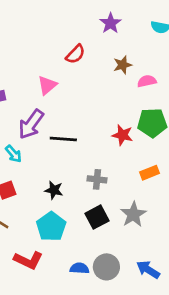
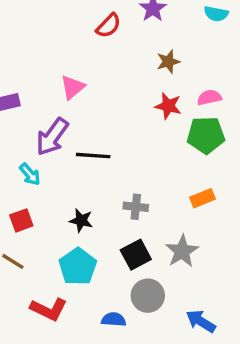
red semicircle: (75, 54) -> (108, 26), moved
pink semicircle: (147, 81) -> (209, 97), moved
red star: (123, 135) -> (168, 106), moved
gray circle: (106, 267) -> (148, 296), moved

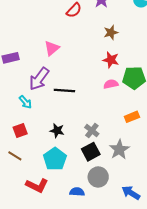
pink semicircle: (209, 97) -> (111, 84), moved
gray cross: (136, 207) -> (92, 131), moved, turned 32

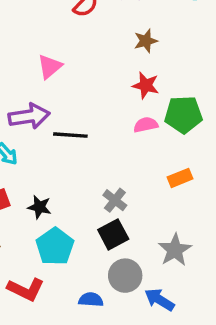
purple arrow: (39, 79) -> (29, 116), turned -135
black star: (57, 131) -> (39, 207), moved
gray star: (119, 150) -> (175, 250), moved
blue arrow: (131, 193) -> (159, 300), moved

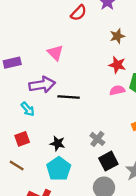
pink triangle: (50, 67) -> (55, 53), turned -35
black star: (39, 207) -> (58, 143), moved
black square: (113, 234) -> (108, 161), moved

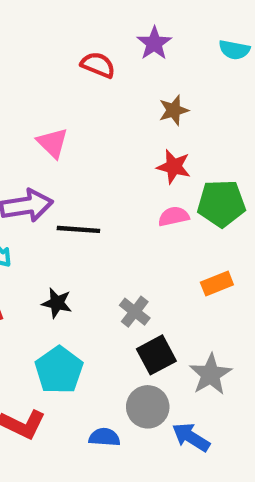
red semicircle: (79, 13) -> (98, 65), turned -112
black star: (58, 143) -> (57, 303), moved

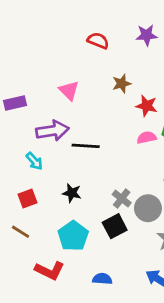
purple star: (154, 43) -> (147, 35), moved, turned 30
brown star: (174, 110) -> (122, 84), moved
black square: (156, 355) -> (115, 226), moved
gray circle: (148, 407) -> (148, 208), moved

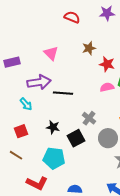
gray cross: (122, 199) -> (89, 118), moved
black square: (115, 226) -> (76, 138), moved
cyan pentagon: (73, 236) -> (54, 158), turned -30

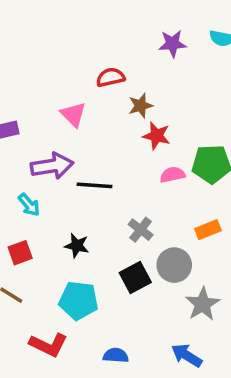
red semicircle: (72, 17) -> (110, 77), moved, turned -35
red star: (107, 64) -> (157, 136), moved
black square: (76, 138) -> (135, 277), moved

